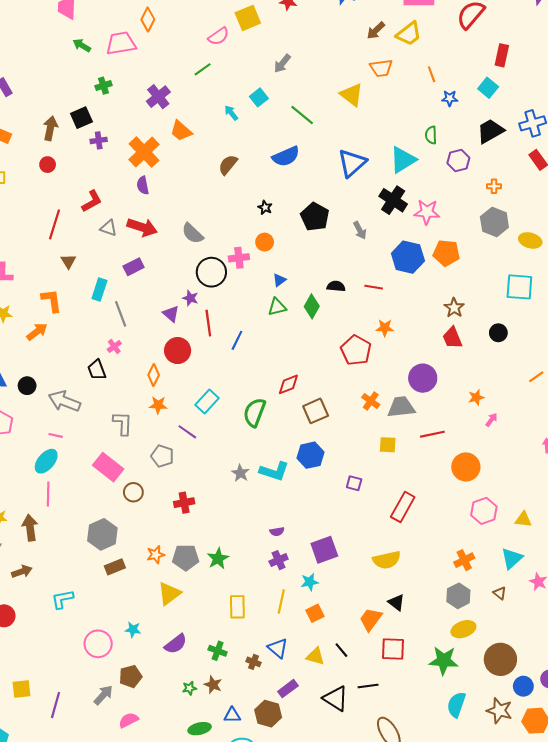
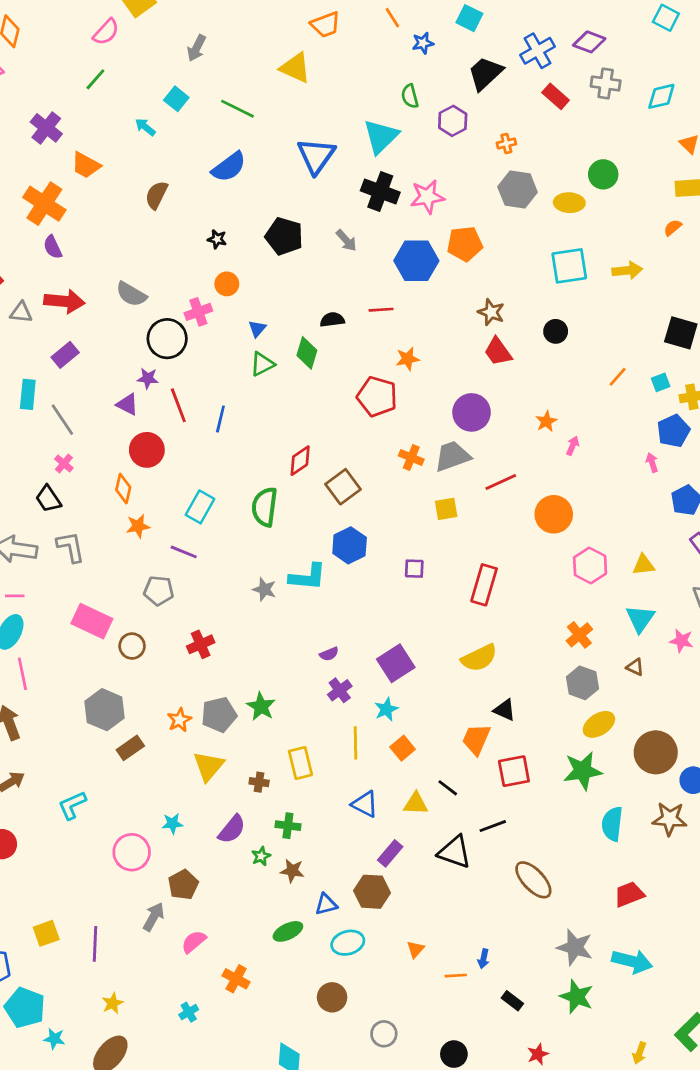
gray L-shape: (123, 423) -> (71, 547), moved
brown cross: (254, 662) -> (259, 782), moved
green star: (189, 688) -> (261, 856), moved

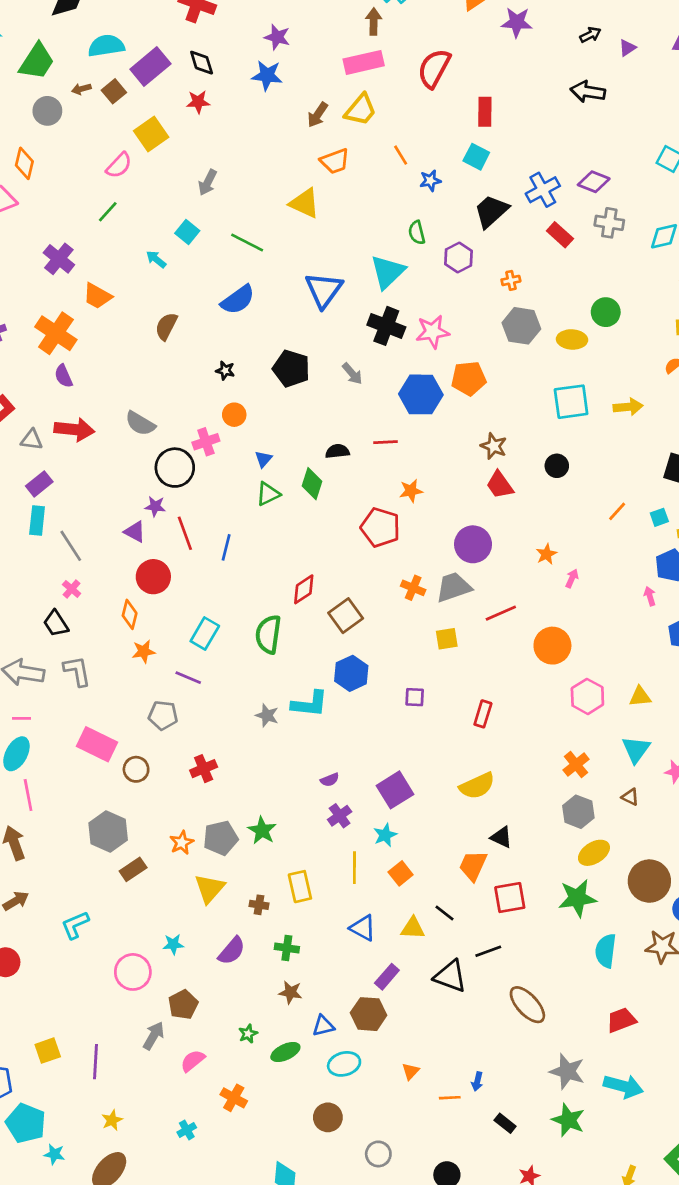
purple rectangle: (65, 355) -> (39, 484), moved
red rectangle: (484, 585) -> (483, 714), size x0.7
green star: (261, 856) -> (248, 1034), moved

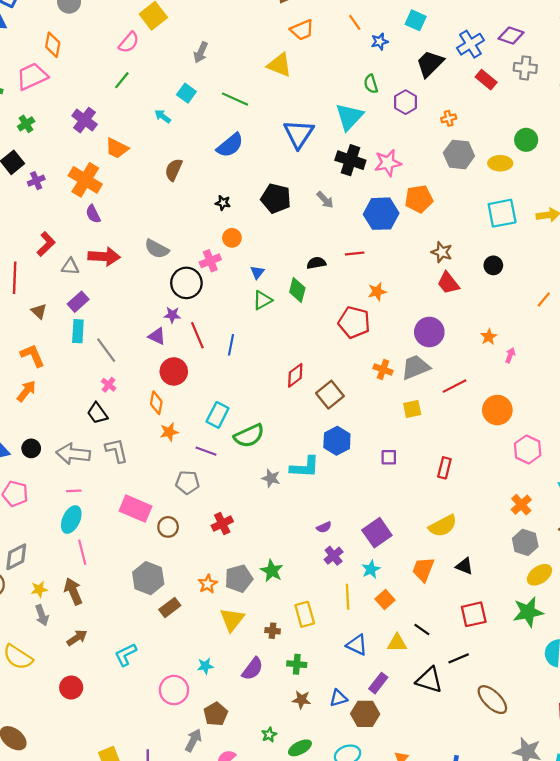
green semicircle: (268, 634) -> (249, 436), moved, turned -120
orange trapezoid: (473, 866) -> (423, 569), moved
blue triangle: (323, 1026) -> (338, 698), moved

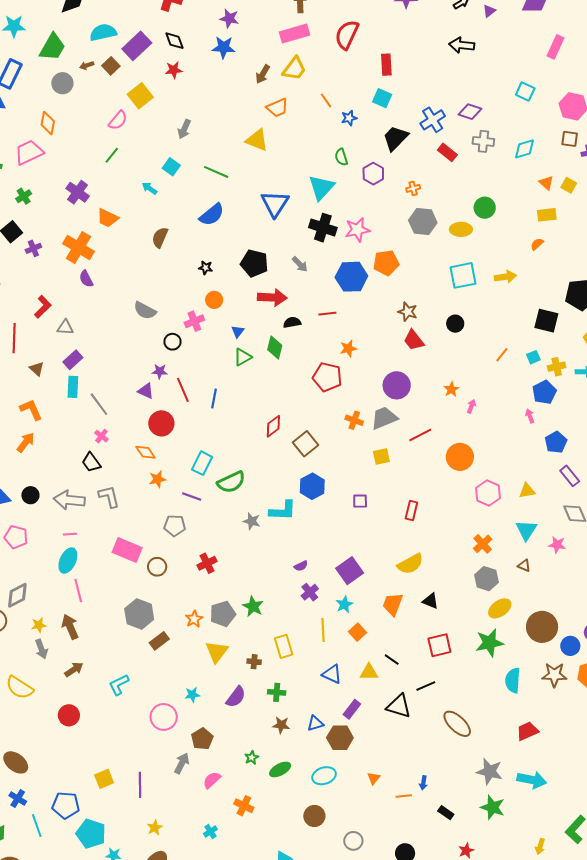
red arrow: (104, 257) -> (272, 297), moved
black circle: (186, 283) -> (173, 342), size x0.6
orange diamond: (156, 403) -> (145, 452), turned -45

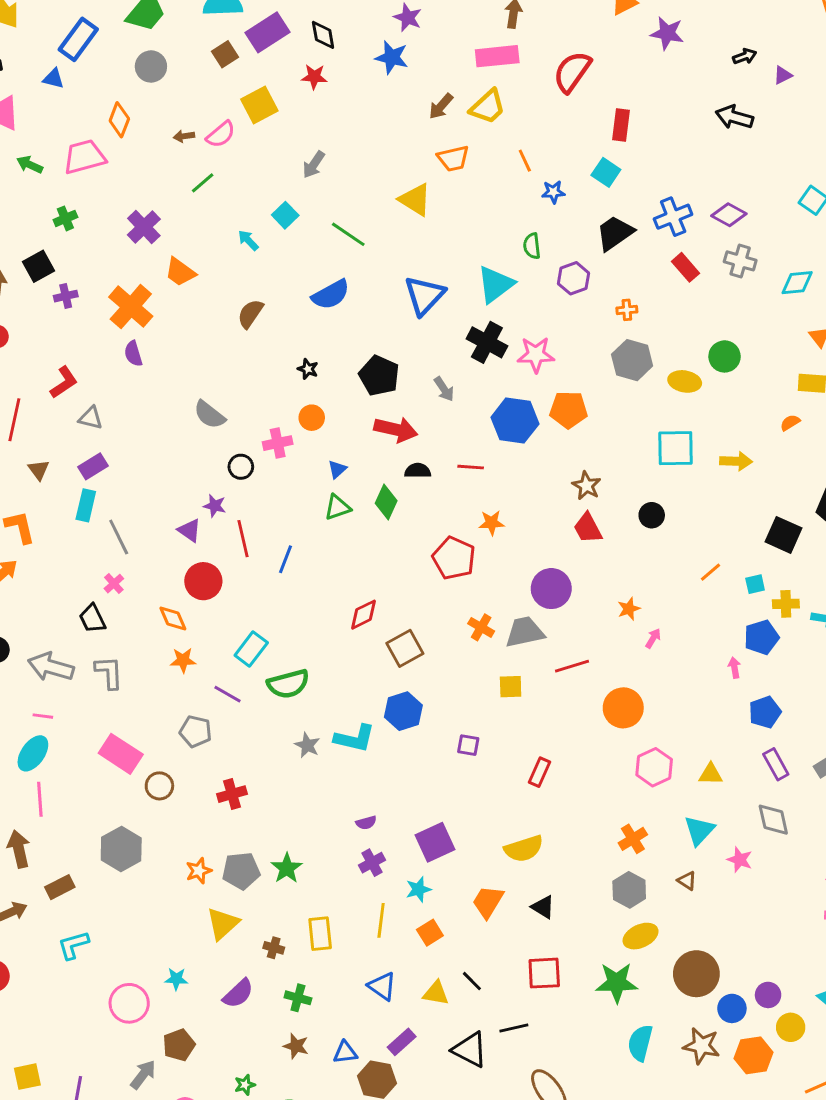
brown arrow: (87, 65) -> (184, 136), moved
brown rectangle: (159, 641) -> (60, 887), moved

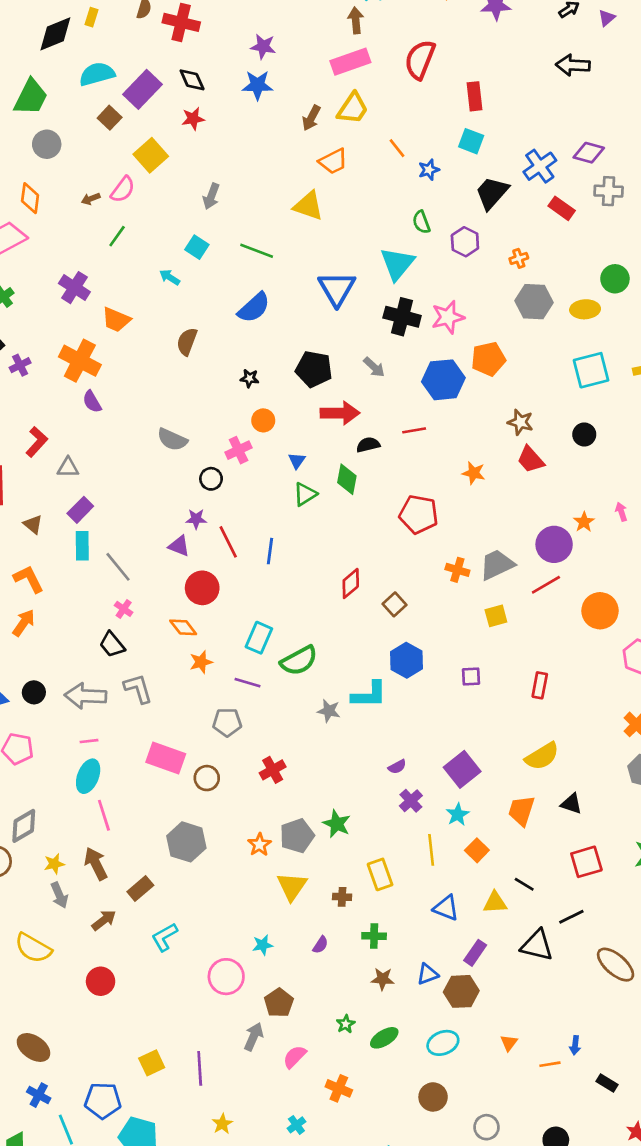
orange star: (492, 523) -> (474, 473), moved, turned 30
purple circle: (551, 589) -> (554, 544), moved
pink arrow: (653, 638) -> (621, 512), moved, turned -36
brown square: (405, 648) -> (395, 604), size x0.7
purple semicircle: (238, 994) -> (320, 945), size x0.6

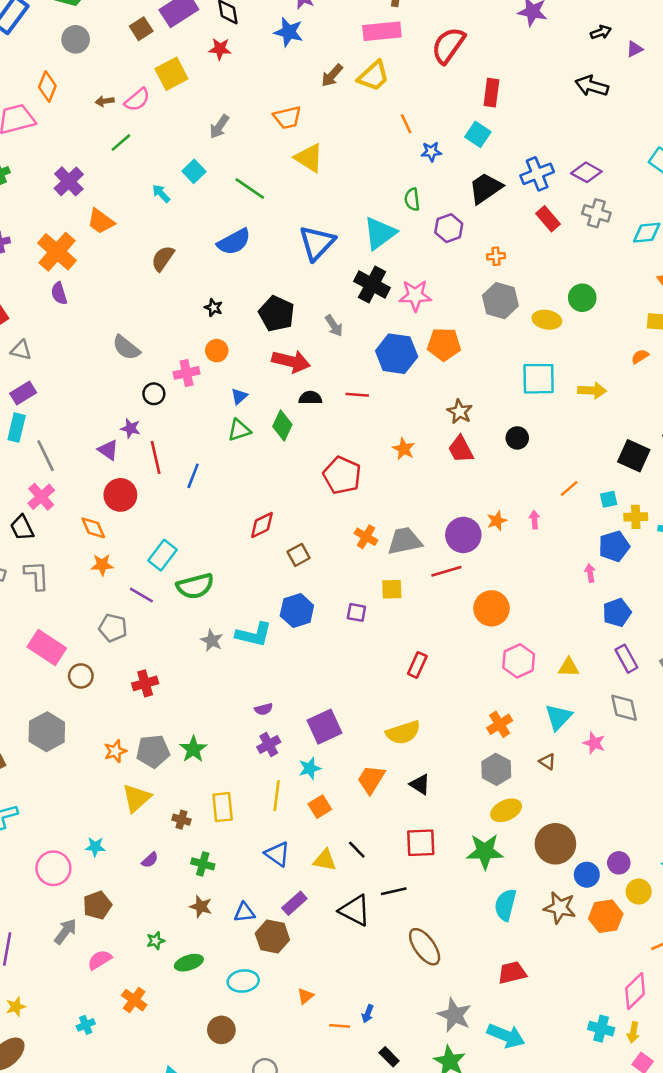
orange trapezoid: (333, 161) -> (287, 117), moved
pink cross: (124, 609) -> (41, 497), size x1.5
purple square: (471, 676) -> (356, 612), moved

